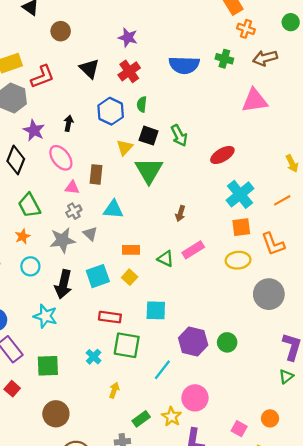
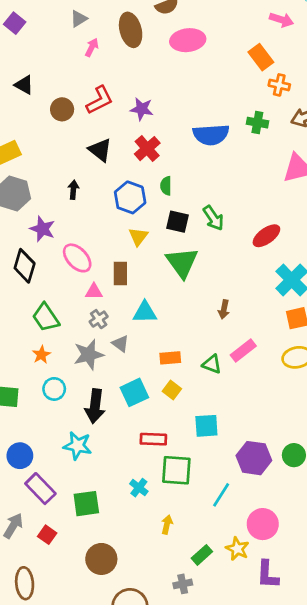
red L-shape: (42, 77) -> (100, 100), moved
black arrow: (69, 123) -> (73, 190), moved
yellow triangle: (125, 147) -> (138, 237), moved

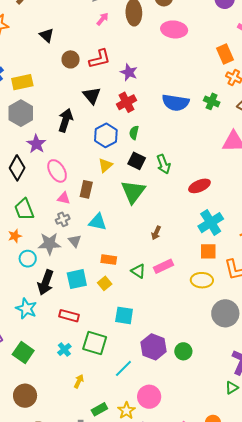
black arrow: (73, 190) -> (66, 120), size x1.6
cyan circle: (54, 389) -> (28, 259), moved
red rectangle: (153, 439) -> (69, 316), moved
green square: (86, 504) -> (23, 352), turned 30

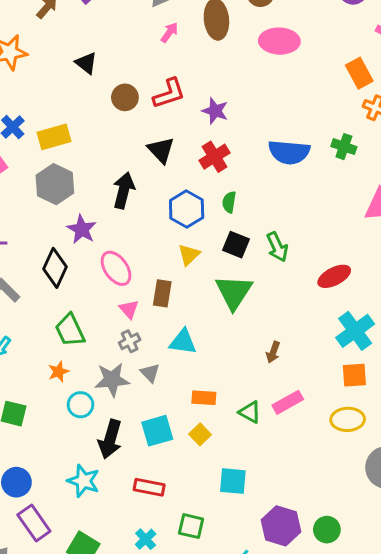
pink triangle: (64, 198) -> (129, 309), turned 40
green square: (95, 343) -> (191, 526), size x0.7

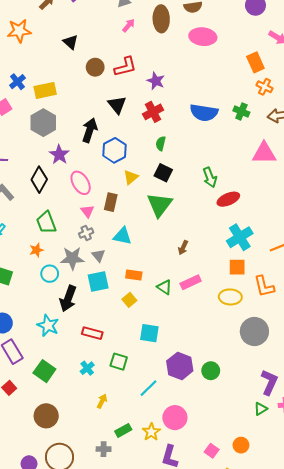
blue hexagon: (187, 209) -> (115, 150), moved
green arrow: (277, 247) -> (210, 177), moved
cyan square: (157, 431) -> (98, 281), moved

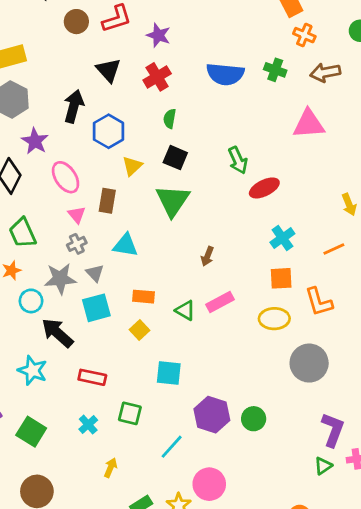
cyan cross: (240, 237) -> (282, 238), size x0.7
black arrow: (68, 299) -> (57, 333), turned 115

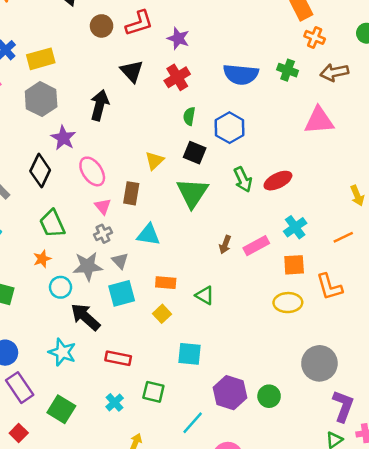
blue hexagon: (109, 131) -> (230, 128), moved
green arrow: (238, 160) -> (243, 179), moved
pink rectangle: (220, 302) -> (256, 246), moved
gray circle: (309, 363) -> (319, 363), moved

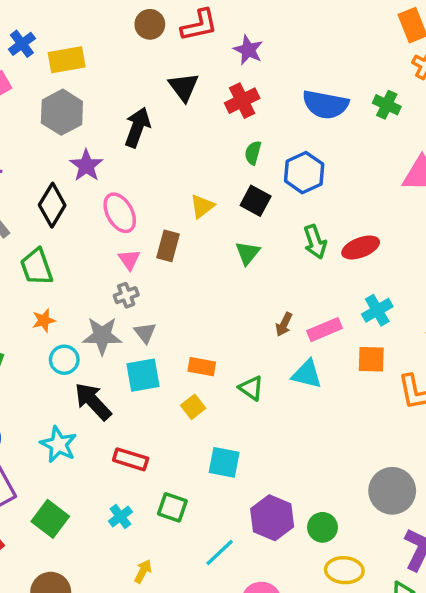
green triangle: (192, 193) -> (248, 253), size x0.6
green trapezoid: (52, 224) -> (37, 267), moved
cyan triangle: (148, 235) -> (307, 374), moved
yellow ellipse: (288, 303) -> (344, 570), moved

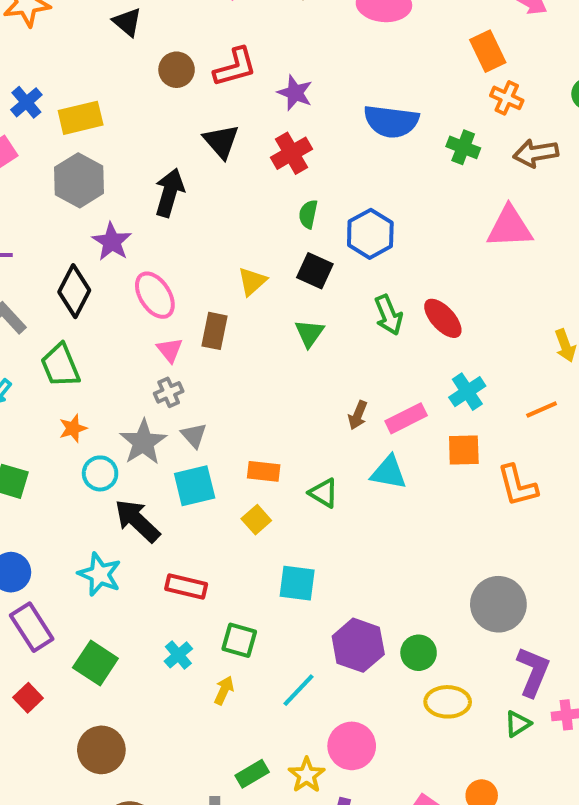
blue semicircle: (325, 105) -> (391, 121), moved
red ellipse: (361, 247) -> (443, 318), turned 72
gray star: (102, 336) -> (143, 442), turned -30
yellow arrow: (143, 571) -> (224, 690), moved

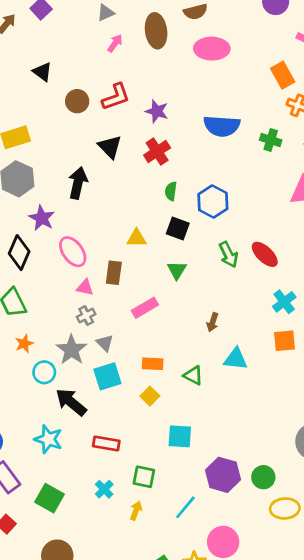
yellow triangle: (252, 281) -> (137, 238), turned 45
pink triangle: (170, 350) -> (85, 287), turned -36
pink rectangle: (406, 418) -> (145, 308), moved

